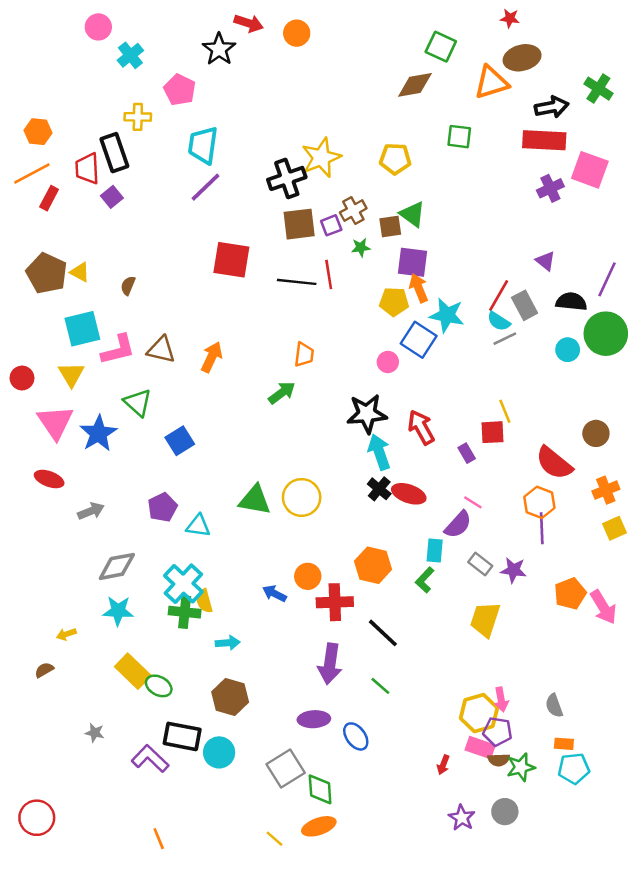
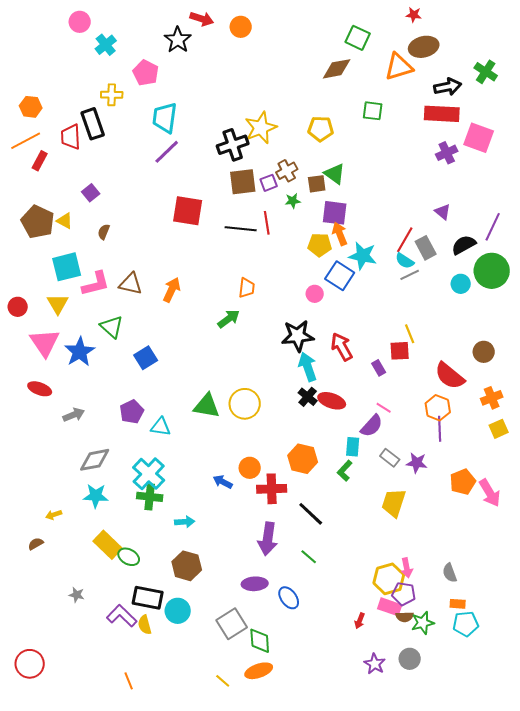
purple square: (112, 197) -> (91, 193), moved
black semicircle: (571, 302) -> (464, 245), turned -35
yellow semicircle: (204, 601) -> (145, 625), moved

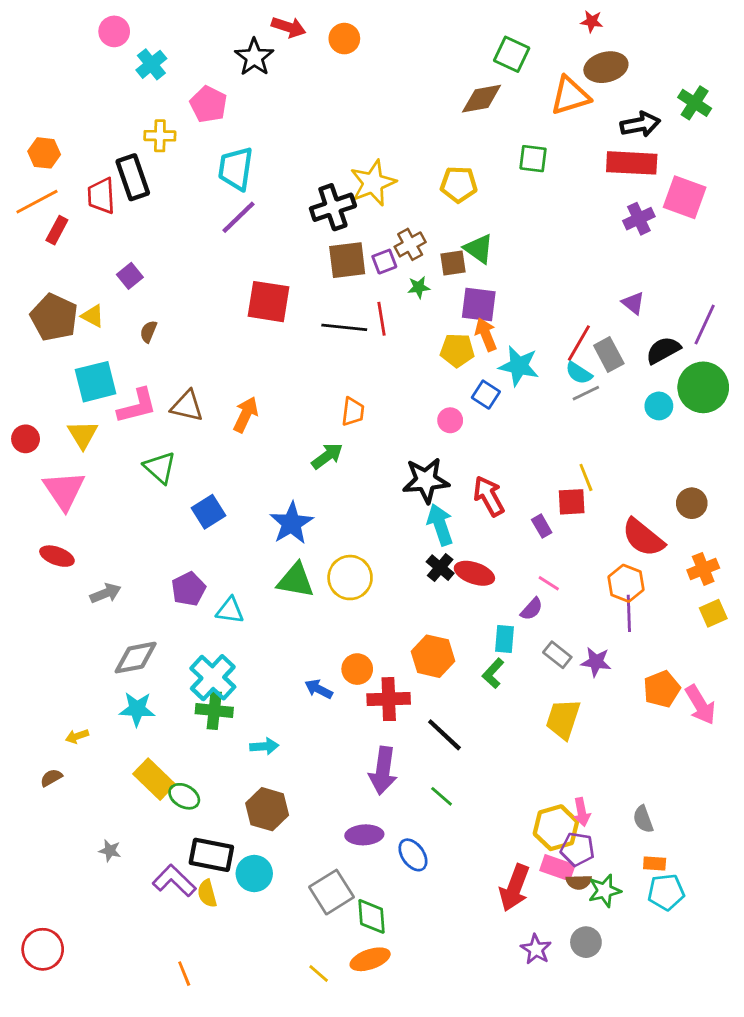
blue square: (340, 276) -> (486, 395), size x0.7
blue star: (80, 352) -> (291, 523), moved
purple semicircle: (372, 426) -> (532, 609), size x0.7
red arrow: (360, 621) -> (514, 888), size x2.0

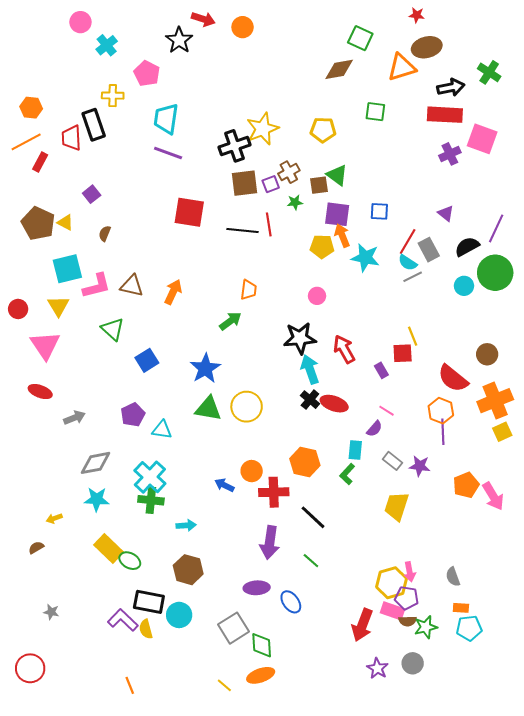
purple line: (239, 217) -> (168, 153), turned 64
blue square: (486, 395) -> (379, 211), moved, turned -30
orange cross: (703, 569) -> (495, 401), size x1.6
gray star: (110, 851) -> (51, 612), moved

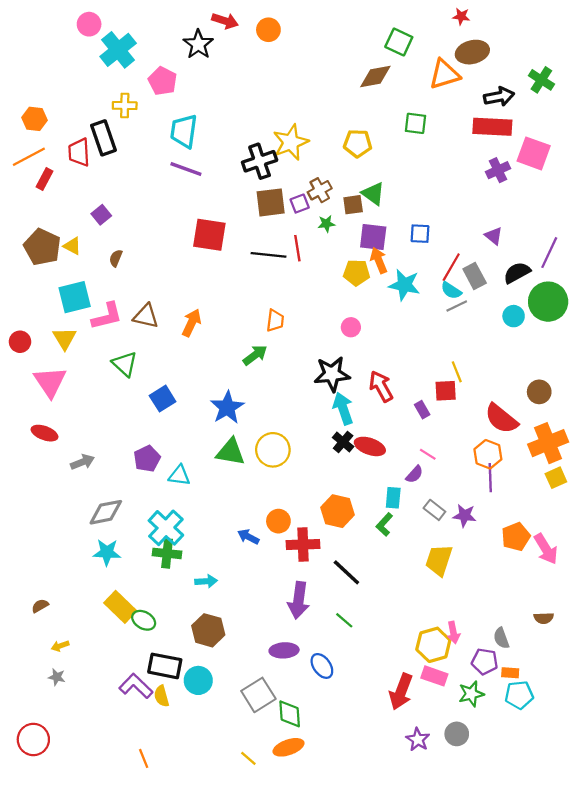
cyan cross: (107, 45) -> (118, 50), size x1.5
yellow arrow: (54, 518) -> (60, 646), moved
purple pentagon: (407, 598) -> (485, 662), moved
brown semicircle: (408, 621) -> (544, 618), moved

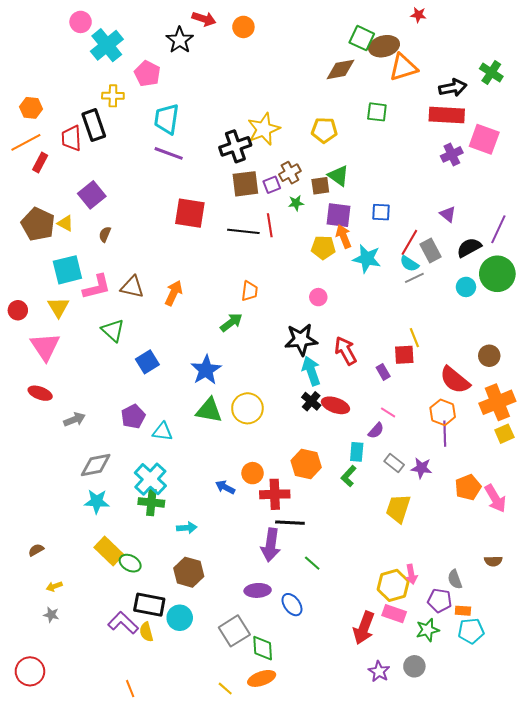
brown ellipse: (472, 52) -> (384, 46), moved
purple square: (101, 215) -> (92, 195), size x1.5
black line: (346, 572) -> (290, 523), moved, turned -40

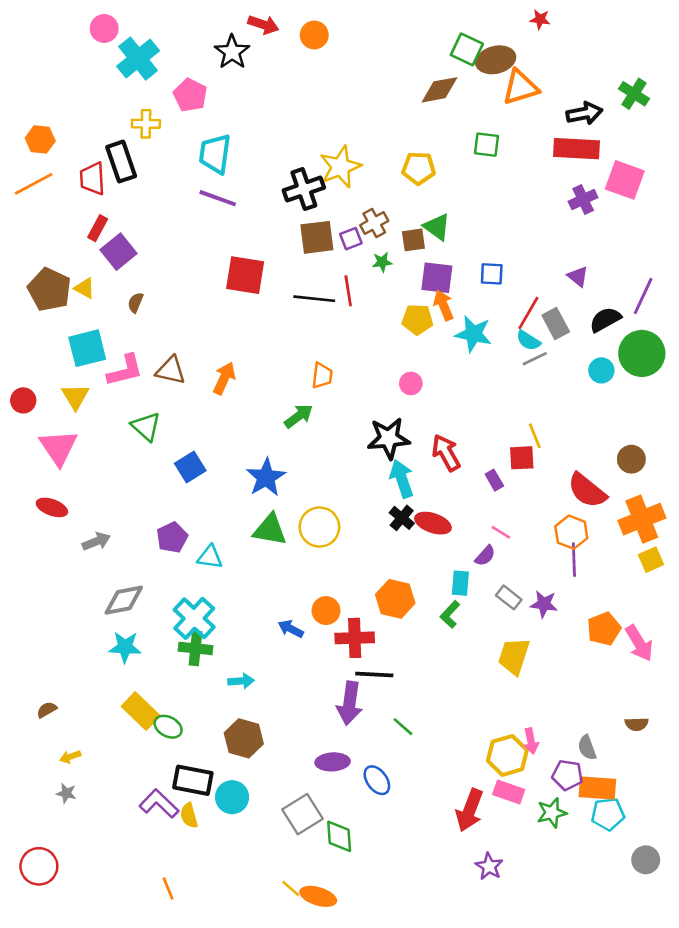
red rectangle: (40, 163) -> (98, 228), moved
orange rectangle: (463, 611) -> (597, 788), size x1.8
gray circle: (414, 666) -> (646, 860), moved
orange ellipse: (262, 678) -> (318, 896), moved, turned 36

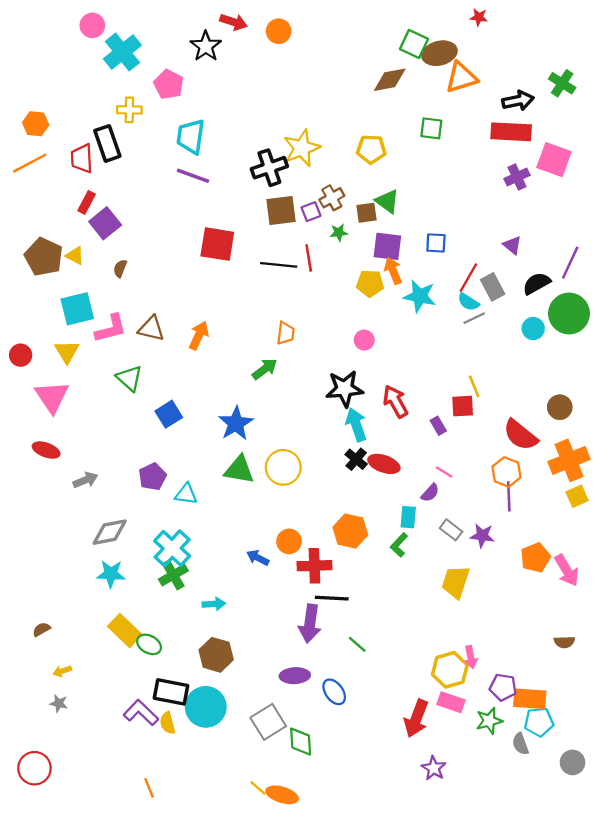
green cross: (195, 648) -> (173, 575), turned -36
gray semicircle: (587, 748) -> (520, 744), moved
cyan circle: (232, 797) -> (206, 707), size x1.4

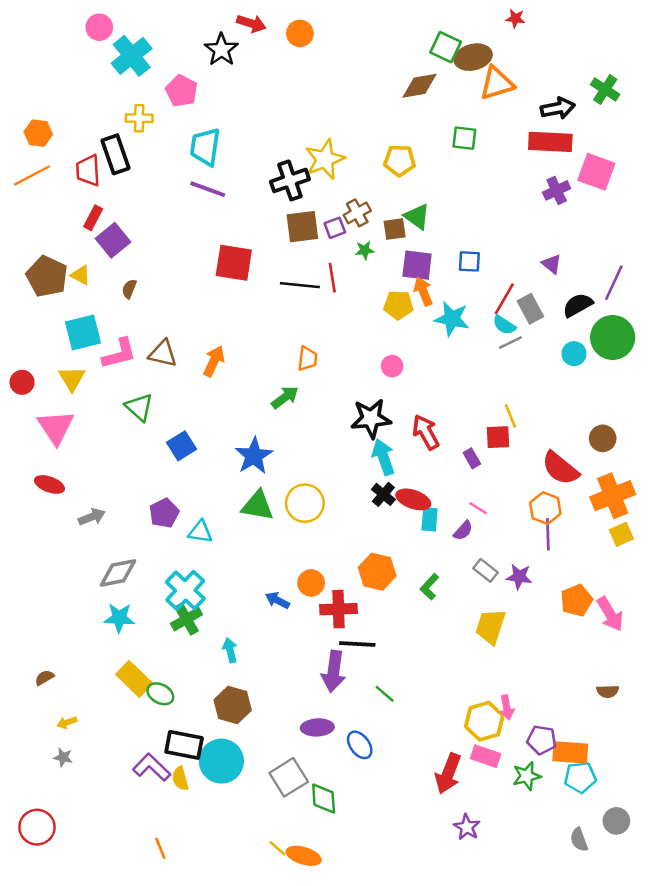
cyan rectangle: (408, 517) -> (429, 519), moved
cyan arrow: (214, 604) -> (230, 650), turned -100
gray semicircle: (520, 744) -> (579, 840), moved

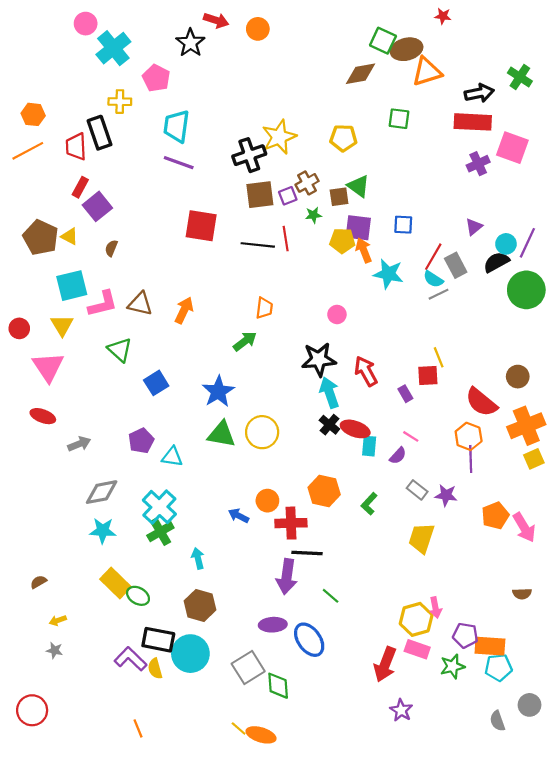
purple triangle: (552, 264) -> (474, 227), turned 42
yellow pentagon: (398, 305) -> (342, 241), moved
cyan circle: (574, 354) -> (506, 244), moved
blue ellipse: (360, 745) -> (309, 640), size x1.4

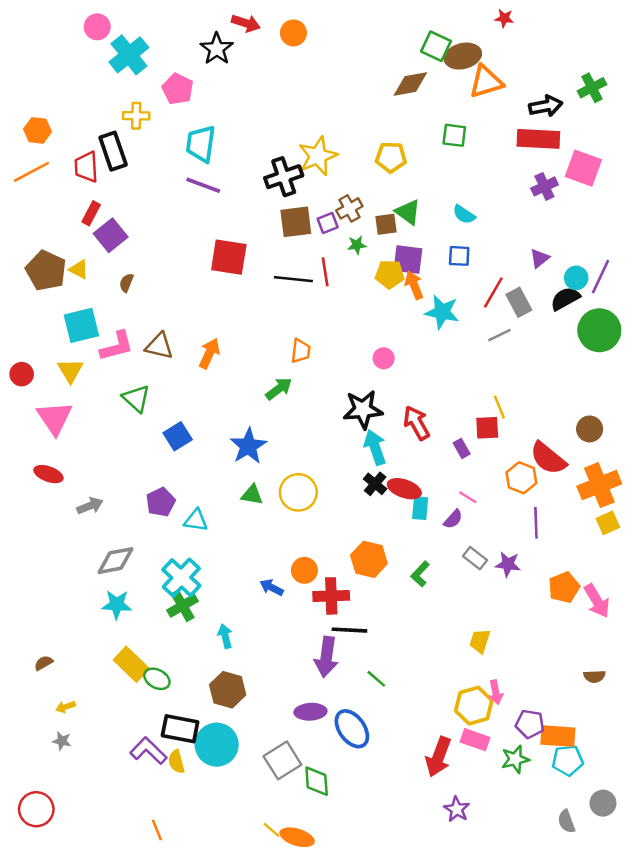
green cross: (520, 77) -> (592, 88), turned 30
cyan semicircle: (433, 279) -> (464, 214), moved
green triangle: (221, 434) -> (252, 495), size x0.7
orange hexagon: (469, 436) -> (521, 478), moved
yellow trapezoid: (421, 538) -> (480, 641), moved, size x0.7

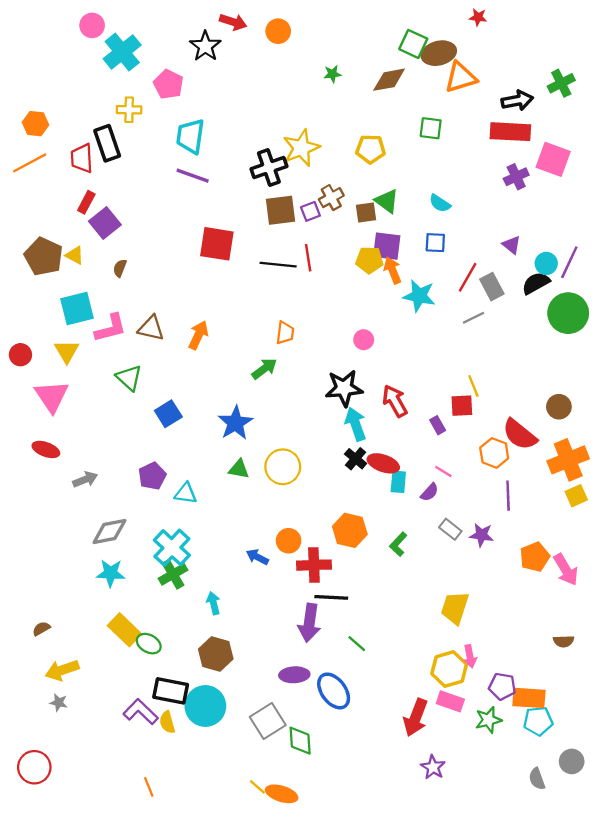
green star: (357, 245) -> (332, 74), moved
purple triangle: (540, 258) -> (512, 245), turned -42
yellow trapezoid: (480, 641) -> (455, 608), size x1.4
yellow arrow: (66, 707) -> (62, 670), size x1.8

